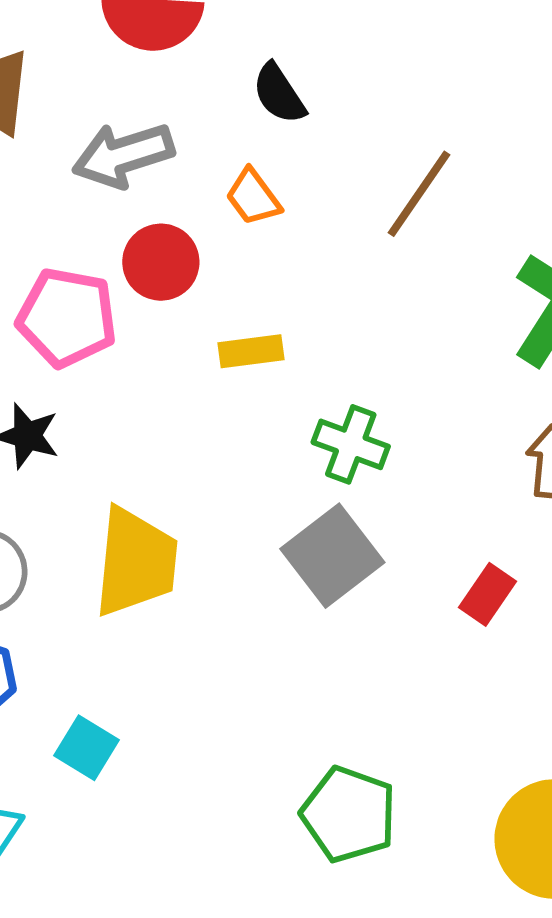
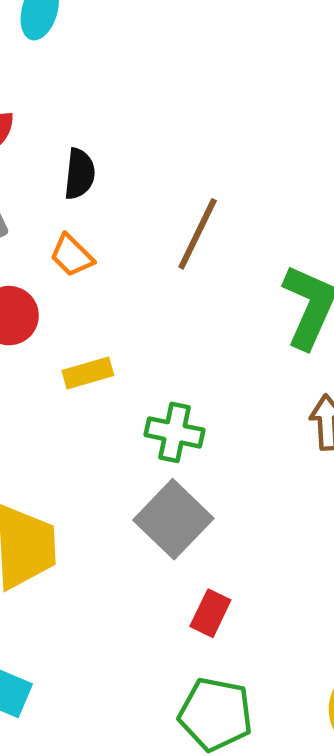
black semicircle: (279, 94) -> (80, 174), turned -132
red rectangle: (487, 594) -> (210, 613), moved

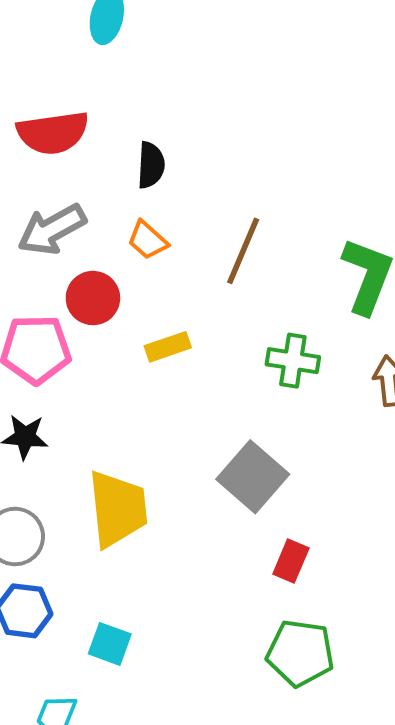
brown line: (198, 234) -> (243, 251), moved
green cross: (174, 432) -> (293, 361), moved

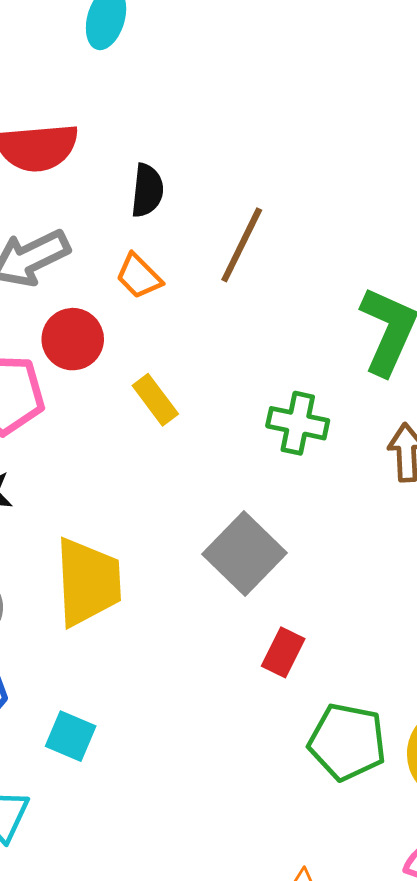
brown line: (243, 251) -> (242, 245), moved
yellow rectangle: (168, 347) -> (155, 400), turned 69
green pentagon: (300, 653) -> (347, 742), moved

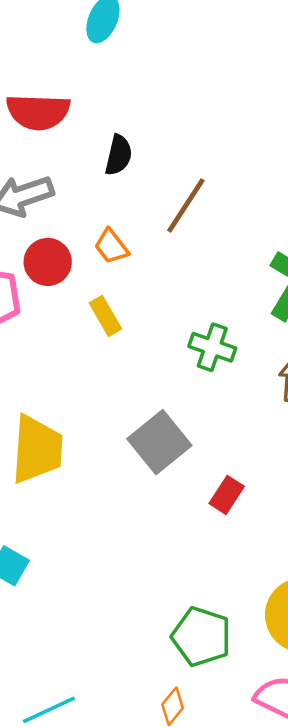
orange trapezoid: (139, 276) -> (111, 246), moved
red rectangle: (283, 652) -> (227, 495), moved
green pentagon: (347, 742) -> (201, 637), moved

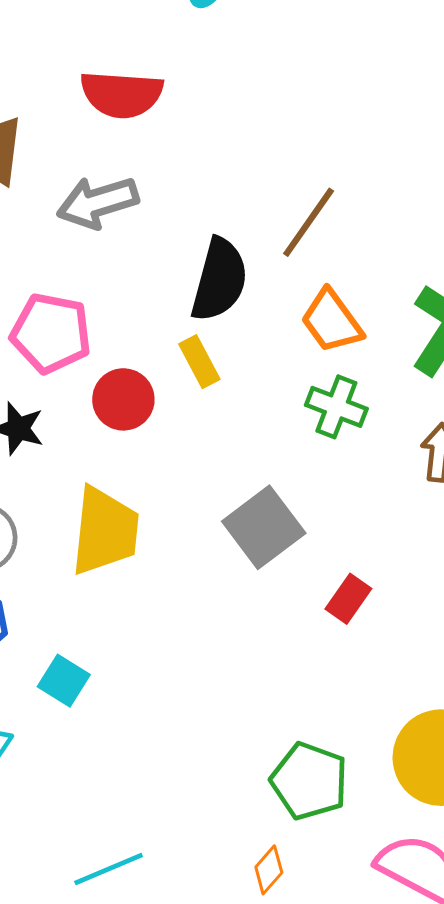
black semicircle: (119, 155) -> (219, 280), moved, size x1.6
orange trapezoid: (111, 246) -> (332, 321), moved, size x1.4
red circle: (48, 262) -> (123, 399), moved

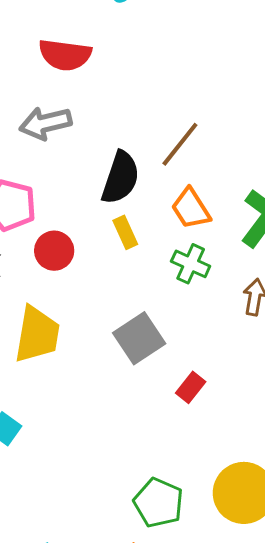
yellow rectangle: (199, 362) -> (125, 232), moved

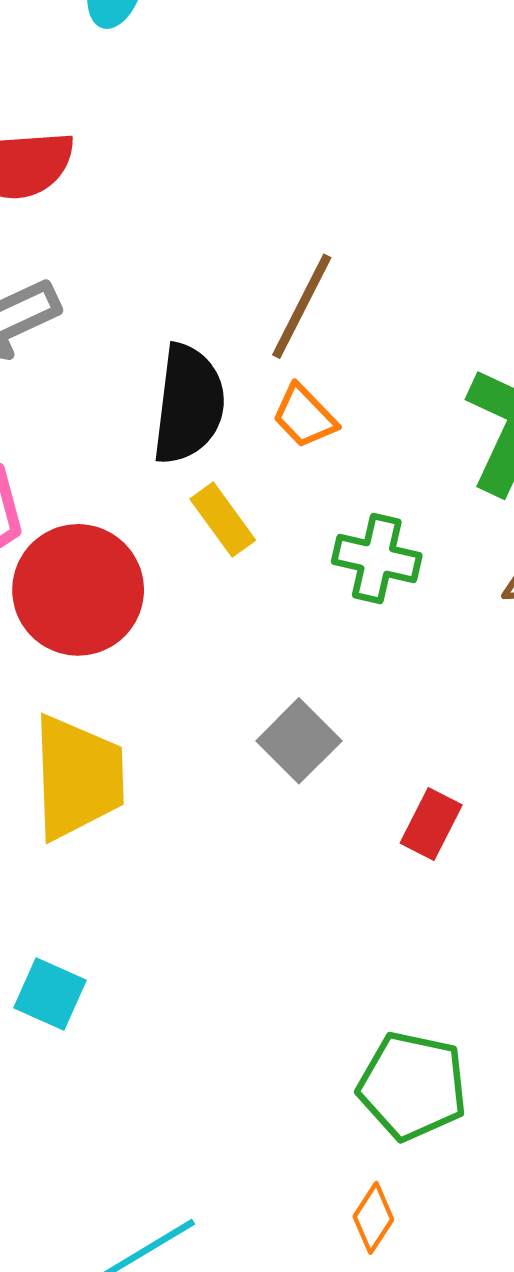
orange trapezoid: (191, 209) -> (305, 416), moved, size x0.7
red circle: (54, 251) -> (78, 590), size x1.5
gray square: (139, 338) -> (299, 741), size x0.7

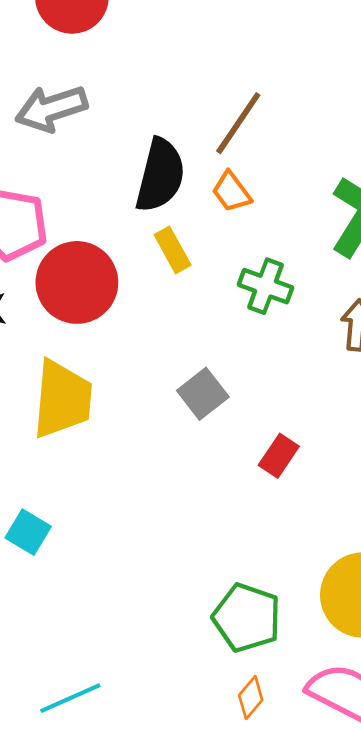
orange diamond: (373, 1218) -> (251, 698), moved

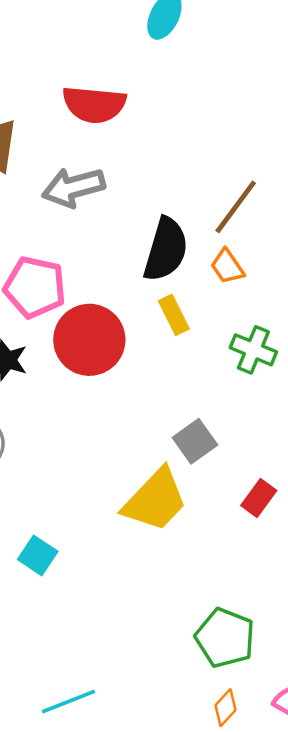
yellow trapezoid: (62, 399) -> (155, 500), moved, turned 36

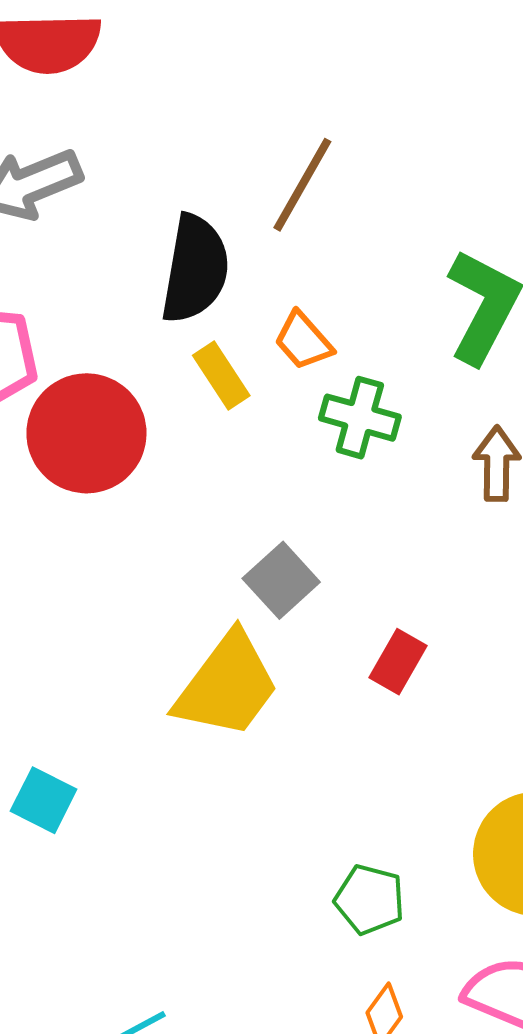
orange trapezoid: (227, 266) -> (303, 341), moved
green pentagon: (225, 638) -> (370, 899), size x0.7

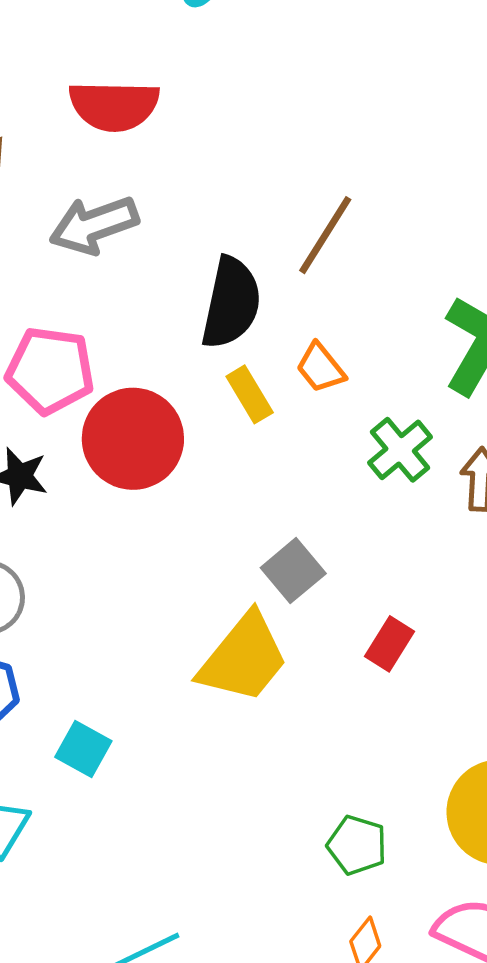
green cross: (360, 418) -> (400, 450), moved, turned 32

